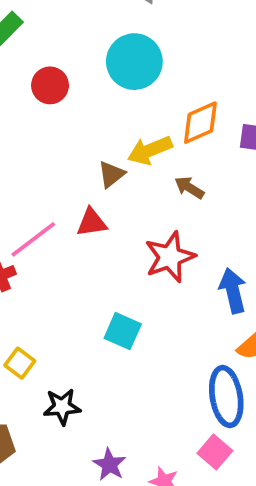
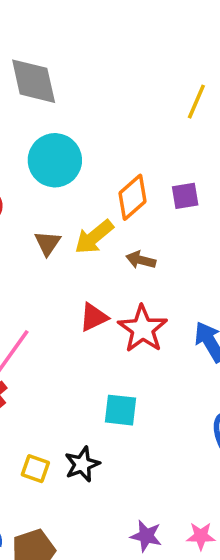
brown triangle: (111, 174) -> (48, 243), moved
red triangle: (92, 222) -> (94, 317), moved
black star: (62, 407) -> (82, 464), moved

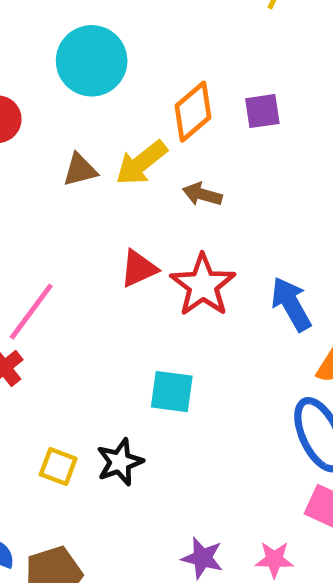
brown triangle: (48, 243) -> (80, 170), turned 40

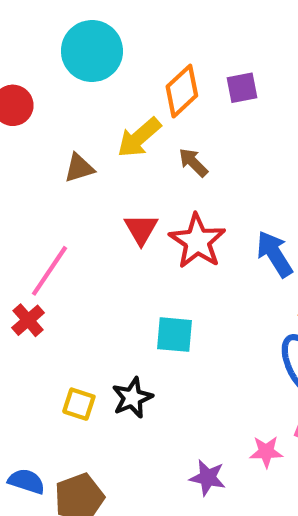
brown triangle: (80, 170) -> (79, 168), moved
brown arrow: (202, 194) -> (193, 162), turned 32
red triangle: (139, 268) -> (141, 229), turned -33
pink star: (274, 560) -> (266, 452), moved

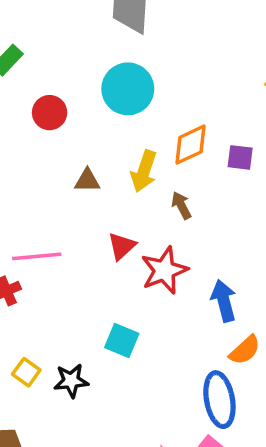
yellow arrow: (139, 138) -> (144, 171), turned -48
pink line: (49, 271) -> (37, 256), turned 33

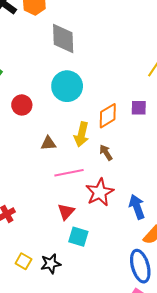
purple square: (240, 157) -> (139, 108), moved
red triangle: (122, 246) -> (66, 212), moved
pink line: (37, 256) -> (69, 173), moved

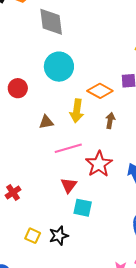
orange diamond: (108, 116) -> (100, 91), turned 65
brown arrow: (106, 153) -> (110, 121), moved, turned 49

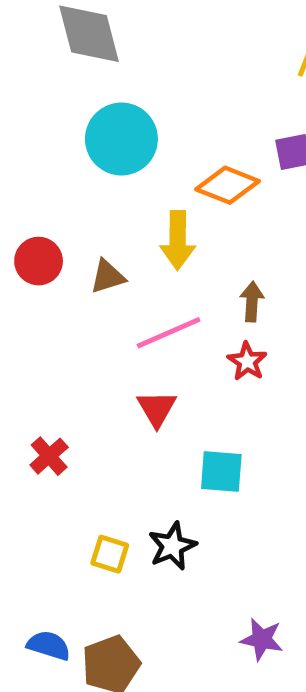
red circle: (18, 88) -> (39, 261), moved
brown arrow: (110, 121) -> (252, 302), moved
red star: (99, 164) -> (247, 361), size x0.6
red triangle: (69, 185) -> (157, 409), moved

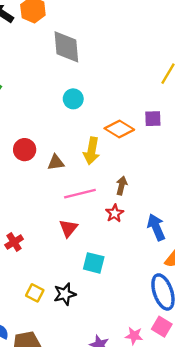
cyan circle: (121, 139) -> (73, 99), size x0.6

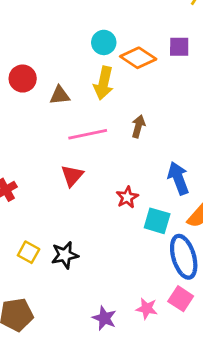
cyan circle: (73, 99) -> (104, 42), moved
red star: (115, 213) -> (127, 197), moved
cyan square: (94, 263) -> (157, 221), moved

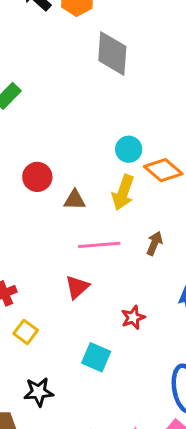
cyan square: (157, 221) -> (96, 357), moved
yellow square: (29, 252) -> (26, 332), moved
black star: (65, 255) -> (39, 392), moved

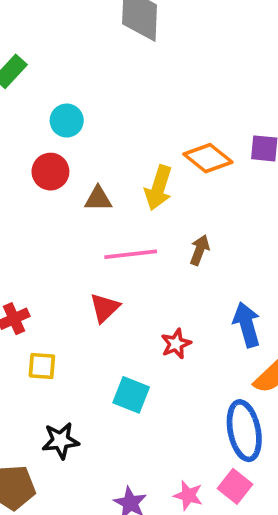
cyan circle: (129, 149) -> (67, 121), moved
yellow square: (26, 332) -> (42, 366), turned -30

